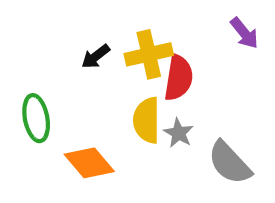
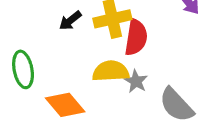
yellow semicircle: (147, 120) -> (111, 71), turned 87

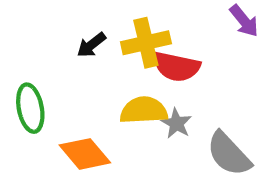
red semicircle: (136, 37) -> (176, 67), turned 93

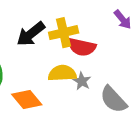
black arrow: (91, 45) -> (31, 34), size x1.6

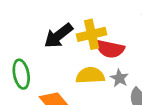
gray star: (82, 81) -> (119, 78), moved

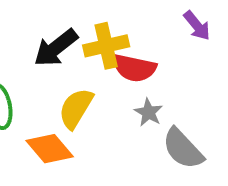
yellow semicircle: (90, 75) -> (76, 108), moved, turned -56

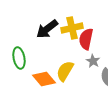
red semicircle: (134, 68) -> (86, 39), turned 90
yellow semicircle: (76, 108) -> (65, 71), moved

